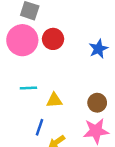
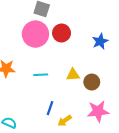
yellow triangle: (54, 100) -> (73, 75), moved
brown circle: (97, 103) -> (92, 82), moved

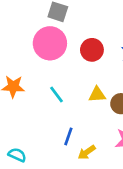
red circle: (62, 33) -> (92, 50), moved
cyan line: (41, 75) -> (57, 94), turned 56

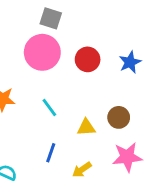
yellow triangle: (97, 94) -> (86, 127), moved
blue line: (68, 136) -> (51, 153), moved

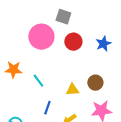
gray square: (51, 18) -> (63, 17), moved
cyan line: (49, 107) -> (38, 81), moved

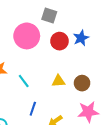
blue star: (103, 44) -> (81, 38), moved
yellow triangle: (72, 90) -> (58, 81), moved

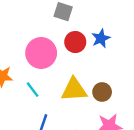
pink circle: (27, 36) -> (41, 53), moved
yellow triangle: (58, 81) -> (74, 90), size x1.6

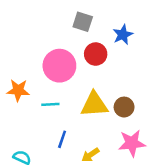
blue star: (101, 38) -> (123, 35), moved
cyan line: (33, 90) -> (50, 104), turned -56

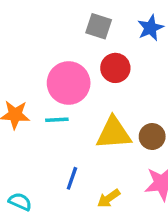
blue star: (123, 35) -> (150, 28), moved
cyan line: (50, 104) -> (57, 120), moved

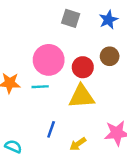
red circle: (115, 68) -> (83, 67), moved
brown circle: (152, 136) -> (110, 56), moved

